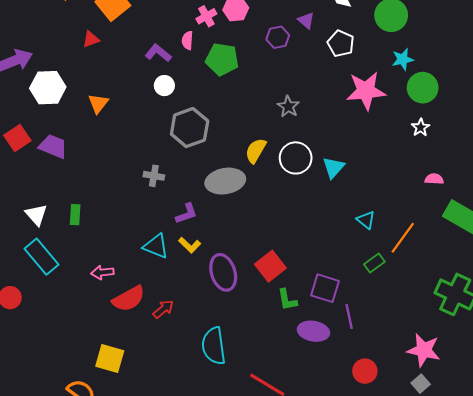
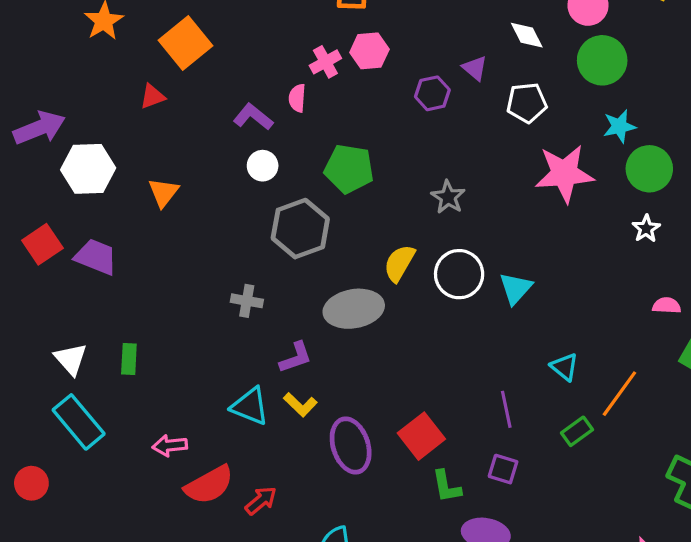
white pentagon: (341, 44) -> (527, 103), turned -30
green pentagon: (222, 59) -> (349, 169), moved
purple square: (325, 288) -> (503, 469), size x0.7
purple line: (349, 316) -> (506, 409), moved

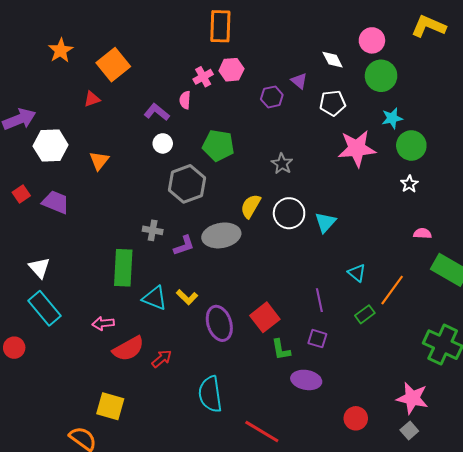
red square: (42, 244) -> (21, 194), size x0.7
purple L-shape: (296, 357) -> (184, 246), moved
green rectangle: (129, 359) -> (123, 268), moved, size x1.8

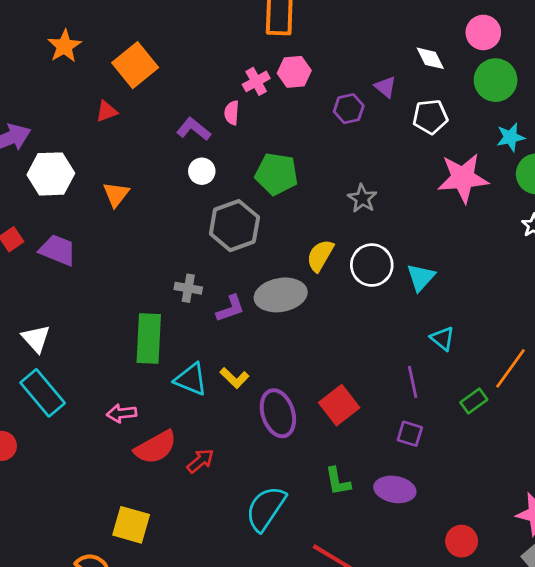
cyan triangle: (357, 273) -> (443, 338), moved
green L-shape: (281, 350) -> (338, 481), moved
cyan semicircle: (210, 394) -> (266, 508), turned 42

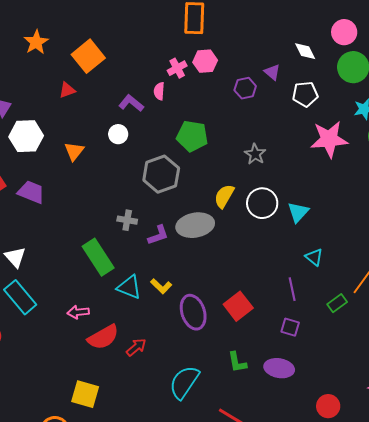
white circle: (202, 171) -> (118, 134), moved
green rectangle: (149, 338) -> (98, 257), turned -36

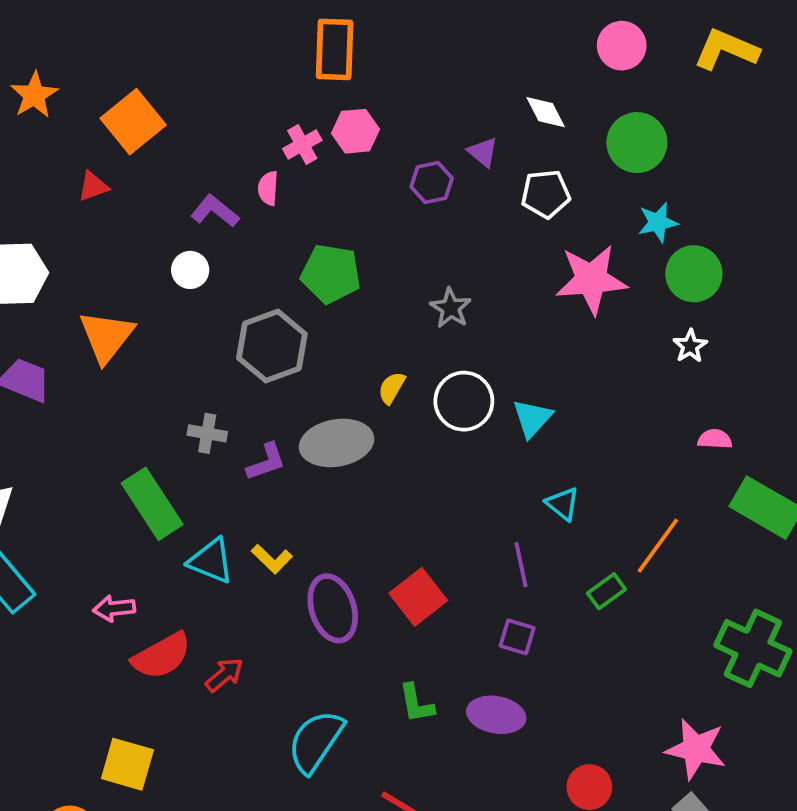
pink circle: (344, 32) -> (622, 46), moved
orange triangle: (74, 151) -> (106, 336), moved, size x1.5
yellow semicircle: (224, 196) -> (392, 388), size x0.7

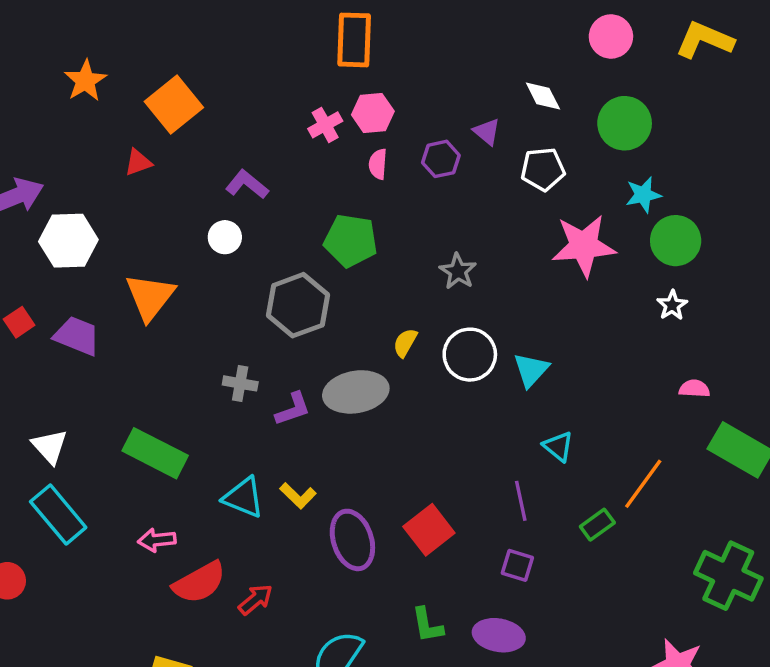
pink semicircle: (268, 188) -> (378, 164), moved
green rectangle: (152, 504) -> (155, 453), moved, turned -30

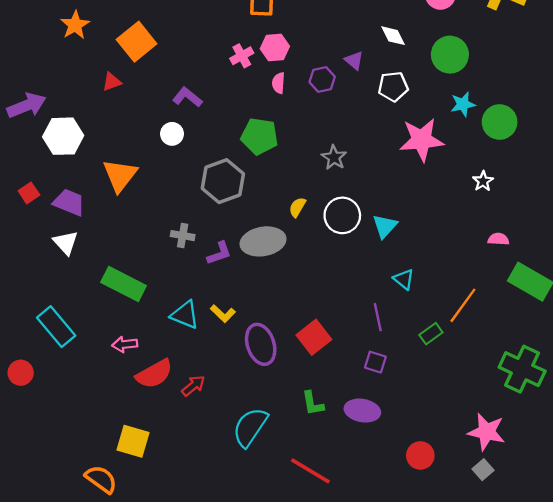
green circle: (676, 241) -> (500, 122), moved
white triangle: (50, 446) -> (66, 243), moved

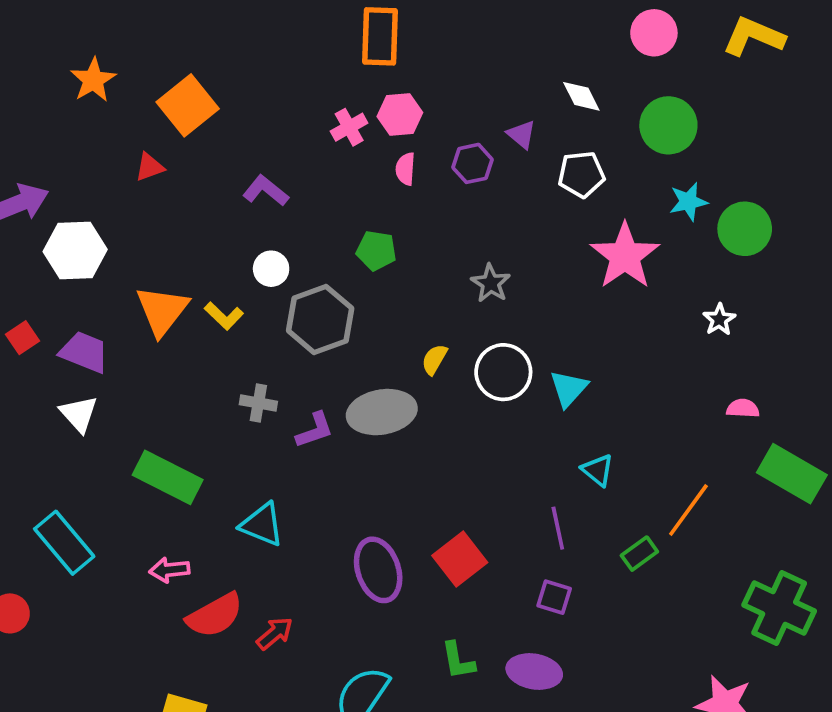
white circle: (172, 134) -> (271, 269), moved
green pentagon: (260, 136) -> (376, 251), size x0.7
pink star: (422, 140) -> (625, 256), turned -30
yellow L-shape: (223, 314) -> (224, 316), moved

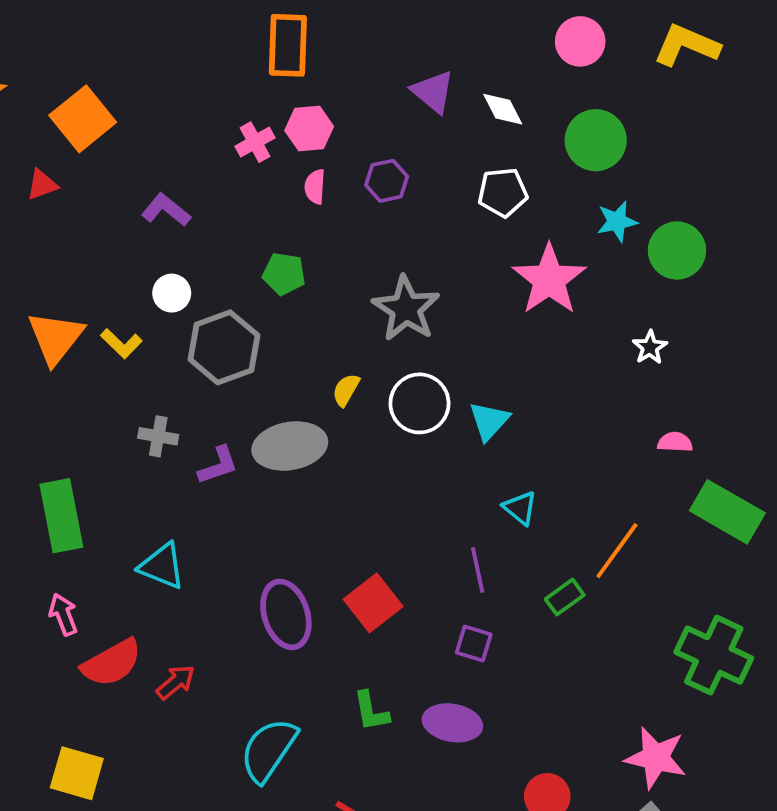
purple triangle: (521, 134) -> (433, 92), moved, size x1.4
gray star: (491, 283) -> (406, 309), size x1.6
green rectangle: (168, 477) -> (61, 516), turned 52
pink arrow: (169, 570) -> (63, 614), turned 75

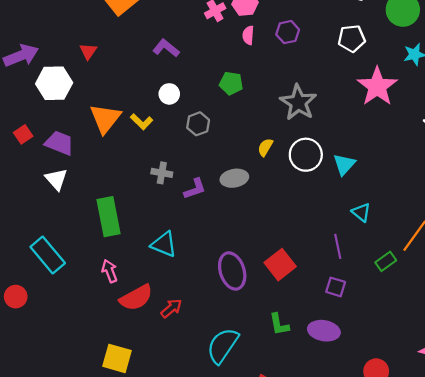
red triangle: (42, 185) -> (88, 51), moved, turned -36
gray hexagon: (224, 347) -> (198, 124), size x0.6
gray ellipse: (290, 446) -> (234, 178), size x0.7

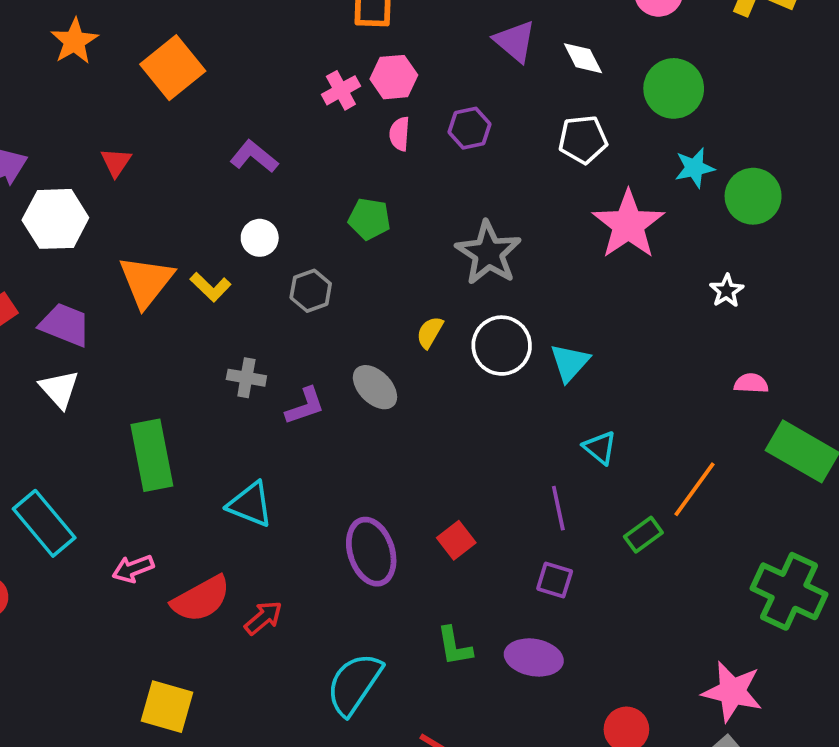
gray ellipse: (234, 178) -> (375, 387), turned 55
red square: (280, 265) -> (456, 540), size x0.7
pink arrow: (110, 271) -> (133, 569), moved, turned -90

